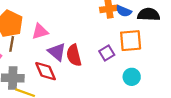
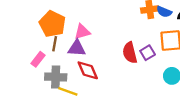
purple triangle: (57, 52) -> (77, 48), moved, turned -36
red semicircle: (74, 55) -> (130, 53), moved

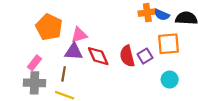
brown line: (55, 44) -> (64, 74), moved
red diamond: (88, 70) -> (98, 56), moved
gray cross: (56, 77) -> (35, 83), moved

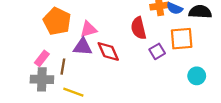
red semicircle: (127, 56) -> (139, 28), moved
brown line: (64, 74) -> (63, 67), moved
cyan circle: (170, 80) -> (197, 76), moved

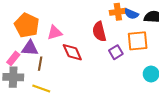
purple triangle: (83, 47) -> (30, 48), moved
brown line: (63, 67) -> (40, 64), moved

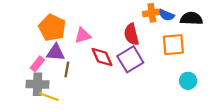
purple square: (116, 52) -> (130, 59), moved, size x1.6
yellow line: (41, 89) -> (49, 97), moved

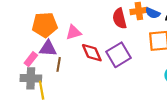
orange pentagon: (52, 28) -> (45, 25), turned -30
red semicircle: (131, 34) -> (120, 18), moved
yellow line: (49, 97) -> (42, 90), turned 60

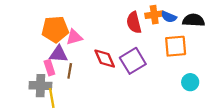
pink triangle: (74, 32) -> (74, 37), moved
pink rectangle: (31, 59) -> (49, 68), moved, turned -56

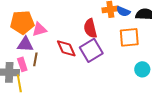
red semicircle: (134, 23) -> (90, 28), moved
pink rectangle: (49, 68) -> (22, 64), moved

